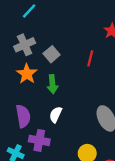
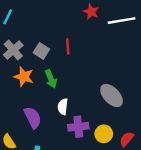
red line: (90, 58) -> (68, 46), moved
purple cross: (39, 140) -> (78, 127), moved

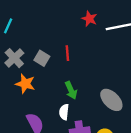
green arrow: (51, 79) -> (71, 90), moved

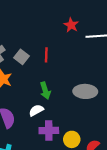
gray ellipse: (111, 100) -> (85, 91), moved, turned -50
white semicircle: (64, 112) -> (36, 110), turned 48

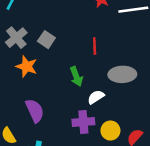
red line: (46, 55) -> (95, 46), moved
white semicircle: (36, 110) -> (96, 97), moved

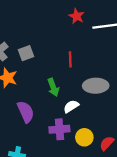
gray square: (46, 40) -> (26, 53), turned 35
purple semicircle: (35, 111) -> (26, 112), moved

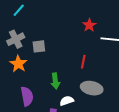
red line: (70, 59) -> (83, 62), moved

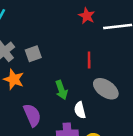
gray ellipse: (92, 88) -> (106, 89), turned 35
white semicircle: (67, 101) -> (80, 110), turned -72

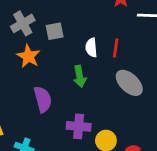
white semicircle: (80, 110) -> (91, 48), moved

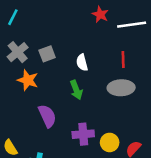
red line: (116, 48) -> (123, 60), moved
gray ellipse: (129, 83) -> (121, 88), turned -35

